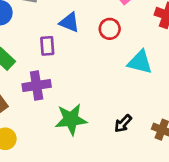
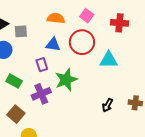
red circle: (110, 29) -> (82, 42), size x1.6
green star: (71, 119) -> (66, 80), moved

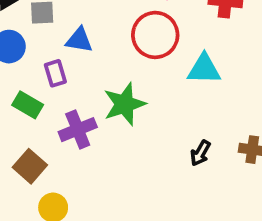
blue triangle: (53, 45) -> (79, 40), moved
purple rectangle: (42, 65) -> (55, 73), moved

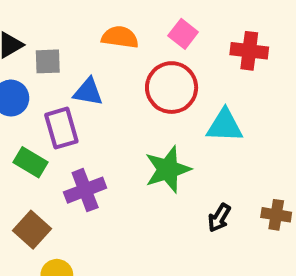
purple rectangle: (55, 73) -> (61, 128), size x1.4
green star: (124, 104) -> (168, 169), moved

